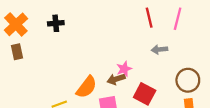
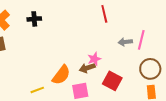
red line: (149, 18) -> (104, 14), moved
pink line: (178, 19) -> (141, 40), moved

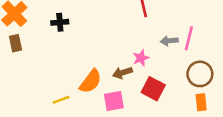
black cross: (34, 19) -> (60, 22), moved
pink star: (94, 59) -> (141, 58), moved

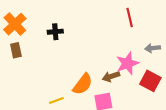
pink star: (141, 58) -> (127, 63), size x1.5
red square: (153, 89) -> (150, 81), moved

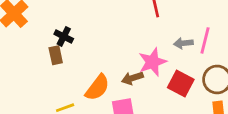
black cross: (55, 32) -> (64, 36), moved, turned 32
brown rectangle: (16, 50) -> (56, 55), moved

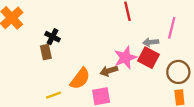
pink line: (205, 40) -> (172, 28), moved
red square: (181, 84) -> (149, 58), moved

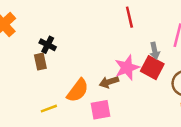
gray arrow: (151, 42) -> (155, 51), turned -96

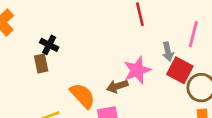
red square: (152, 68) -> (180, 70), moved
orange semicircle: (78, 90) -> (82, 96), turned -80

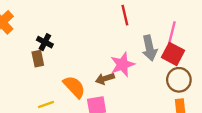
gray arrow: (168, 52) -> (150, 48), size x1.5
red square: (180, 70) -> (173, 54), moved

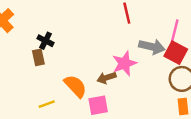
gray arrow: (150, 48) -> (152, 47), turned -65

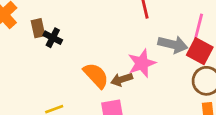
brown rectangle: (38, 57) -> (38, 28), moved
orange semicircle: (75, 86) -> (96, 75), moved

